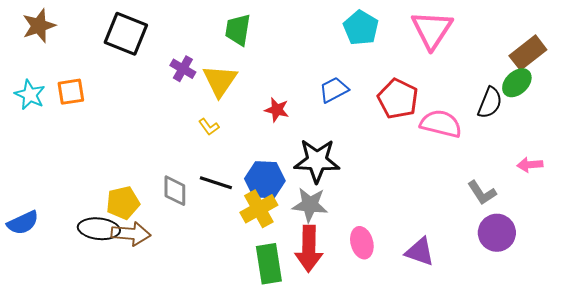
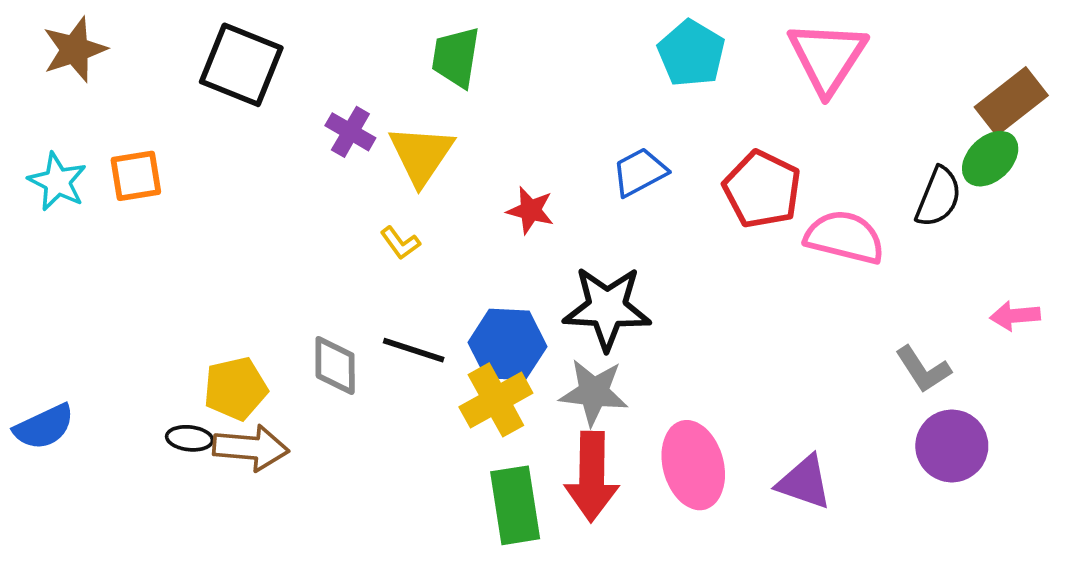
black ellipse: (99, 229) -> (190, 438), size x0.6
pink ellipse: (362, 243) -> (693, 465), size x1.4

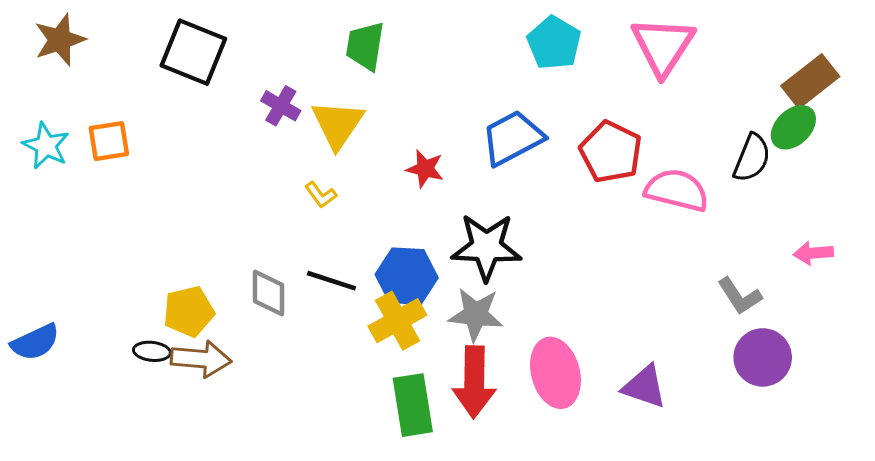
blue trapezoid: (640, 172) -> (513, 138), size x1.4

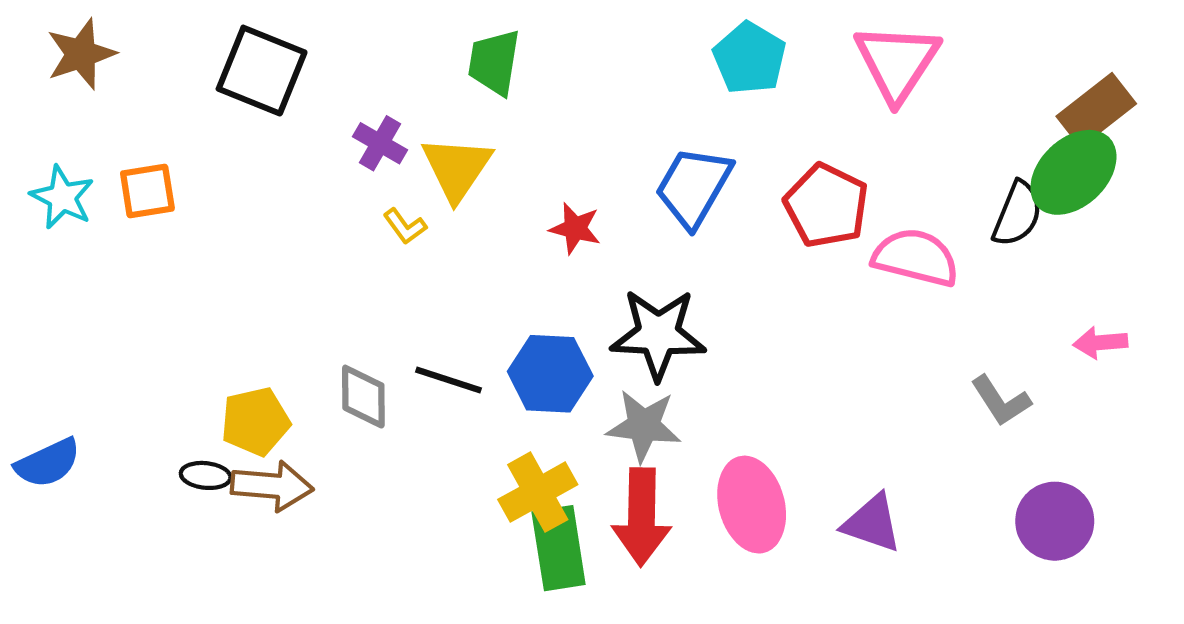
green ellipse: (793, 127) -> (1073, 172), size x1.4
blue trapezoid: (513, 138) -> (693, 187), turned -32
yellow L-shape: (321, 195) -> (405, 226), moved
yellow cross: (397, 321) -> (538, 492), moved
purple circle: (763, 357) -> (1055, 521), moved

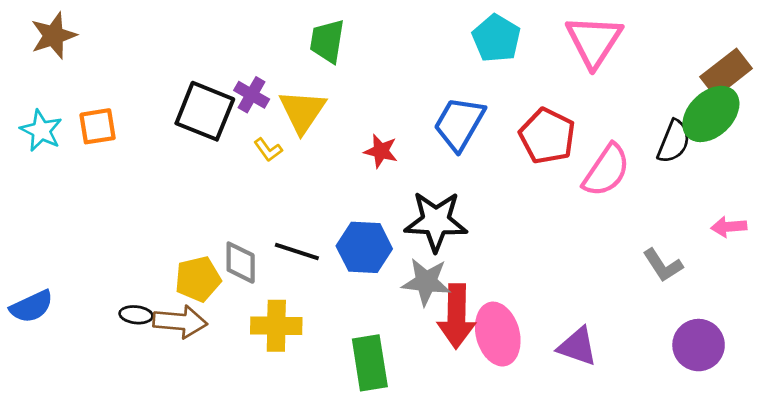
black square: (262, 71) -> (205, 111), moved
pink semicircle: (916, 257) -> (606, 170), turned 110
yellow pentagon: (255, 421) -> (198, 279), moved
yellow cross: (538, 492) -> (276, 326), moved, turned 30
red arrow: (642, 517) -> (456, 316), moved

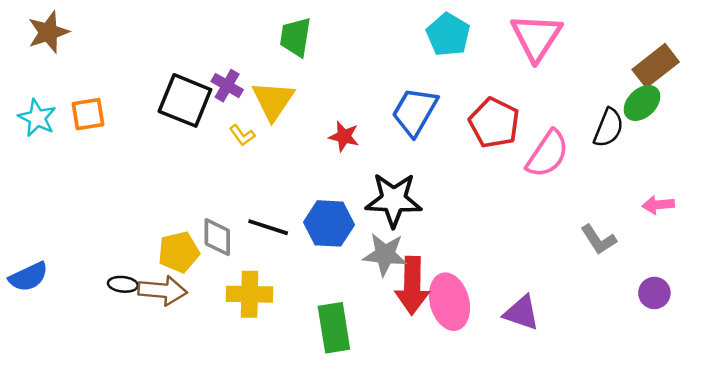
green ellipse: (711, 114) -> (642, 103), size x0.7
purple circle: (699, 345) -> (654, 293), moved, size x0.7

